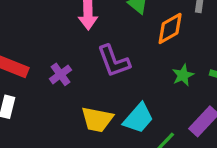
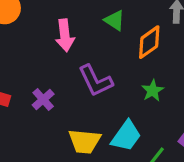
green star: (183, 75) -> (153, 91), moved

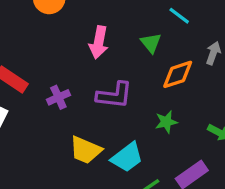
purple L-shape: (95, 81) -> (114, 95), turned -75

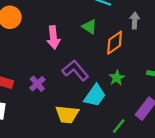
purple L-shape: (114, 95) -> (75, 70), turned -120
cyan trapezoid: (127, 157) -> (95, 96), moved

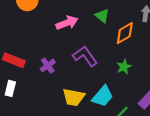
pink arrow: (53, 37) -> (67, 23), turned -110
cyan trapezoid: (95, 96) -> (103, 96), moved

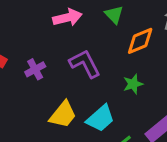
yellow trapezoid: (74, 97) -> (63, 115), turned -70

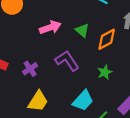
green triangle: (114, 15) -> (82, 30), moved
yellow trapezoid: (63, 115) -> (38, 101), moved

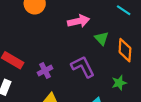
pink arrow: (50, 27) -> (79, 21), moved
orange diamond: (107, 39) -> (125, 50), turned -65

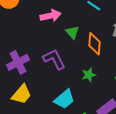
purple cross: (45, 70) -> (18, 62), size x1.5

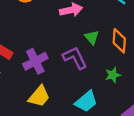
green triangle: (72, 32) -> (92, 37), moved

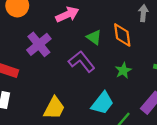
purple cross: (35, 61) -> (39, 44), moved

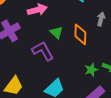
green star: (123, 71) -> (91, 70), moved

